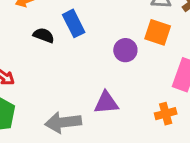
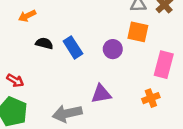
blue rectangle: (74, 23) -> (73, 47), moved

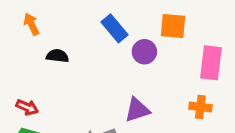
orange arrow: (27, 16) -> (31, 24), turned 98
blue rectangle: (73, 47) -> (115, 28), moved
orange cross: (151, 98) -> (200, 107), turned 35

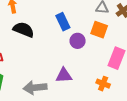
black semicircle: (57, 56) -> (24, 30), size x1.5

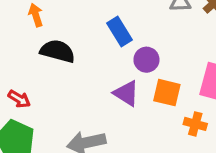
orange square: (99, 30) -> (167, 93), moved
purple triangle: (64, 75) -> (126, 93), moved, turned 42

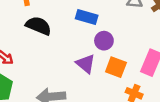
blue rectangle: (120, 32) -> (87, 17), turned -50

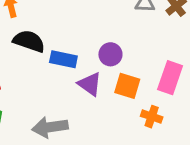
blue rectangle: (87, 17) -> (63, 59), moved

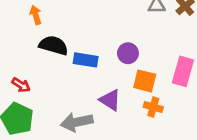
purple triangle: (90, 84) -> (110, 100), moved
orange cross: (152, 117) -> (153, 107), moved

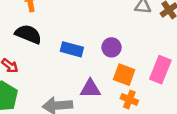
black semicircle: (54, 45) -> (28, 34), moved
purple triangle: (110, 100) -> (90, 89), turned -40

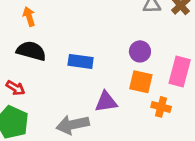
purple circle: (111, 47) -> (140, 51), moved
orange cross: (129, 99) -> (161, 107), moved

